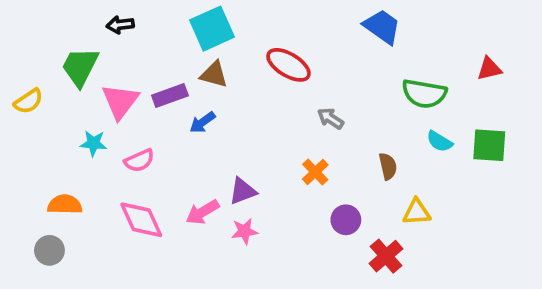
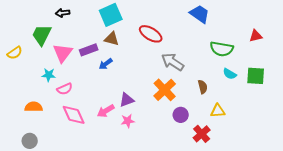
gray arrow: (331, 118) -> (173, 62), size x1.6
pink semicircle: (139, 161) -> (65, 89), moved
orange cross: (315, 172) -> (165, 90), size x1.6
gray circle: (49, 250) -> (30, 141), moved

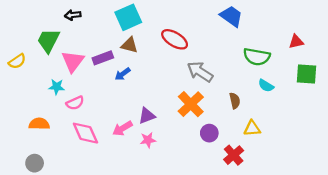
green square: (256, 76) -> (306, 74), moved

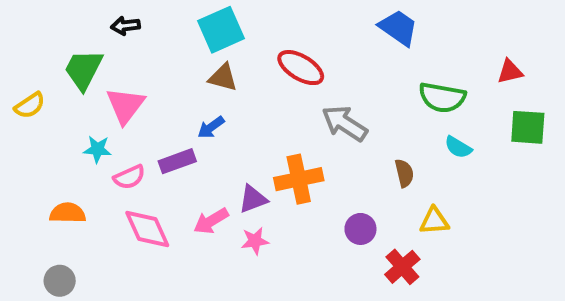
purple rectangle: (103, 58) -> (177, 161), moved
orange cross: (191, 104) -> (299, 179), moved, turned 32

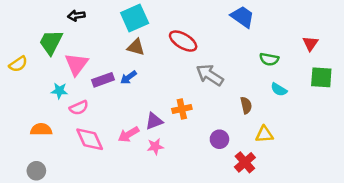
red triangle: (510, 72) -> (310, 43), turned -42
green semicircle: (442, 97) -> (269, 59), size x0.7
purple rectangle: (177, 161) -> (103, 80), moved
orange cross: (299, 179) -> (182, 109), size x0.7

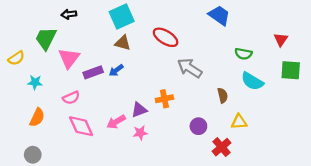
cyan semicircle: (279, 90) -> (252, 81), size x1.5
cyan star: (59, 91) -> (35, 82), moved
orange semicircle: (41, 130) -> (37, 117), turned 114

